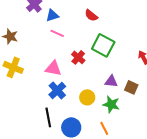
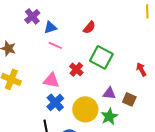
red semicircle: (91, 15) -> (89, 27), turned -88
yellow circle: (87, 97) -> (85, 109), size x1.6
green star: (111, 104) -> (109, 116), turned 30

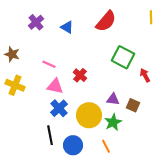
blue triangle: (50, 27) -> (67, 27), moved, turned 48
red semicircle: (89, 27) -> (106, 21), moved, size x1.6
pink line: (55, 45) -> (49, 64), moved
green square: (101, 57) -> (123, 57), moved

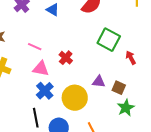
green star: (113, 122) -> (126, 108), moved

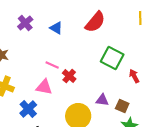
pink line: (35, 47) -> (52, 65), moved
blue cross: (45, 91) -> (28, 109), moved

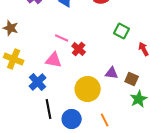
green square: (112, 58) -> (122, 31), size x0.7

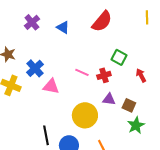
pink line: (62, 38) -> (82, 72), moved
red cross: (79, 49) -> (104, 75), moved, turned 32
blue cross: (38, 82) -> (35, 68), moved

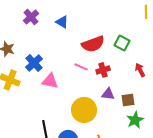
red semicircle: (102, 21) -> (93, 44), moved, turned 30
green square: (119, 57) -> (122, 43), moved
brown square: (129, 105) -> (128, 100), turned -32

